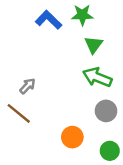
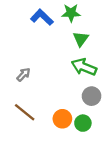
brown line: (19, 113) -> (25, 112), moved
green circle: (110, 151) -> (83, 123), moved

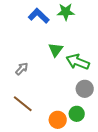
green triangle: (81, 39) -> (56, 50), moved
orange circle: (62, 119) -> (58, 120), moved

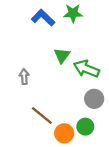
gray arrow: (22, 69) -> (24, 77), turned -48
brown line: (23, 104) -> (42, 116), moved

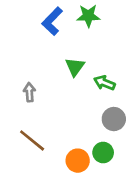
blue L-shape: (43, 18) -> (52, 21), turned -90
green arrow: (86, 69) -> (104, 83), size x0.7
brown line: (42, 116) -> (32, 140), moved

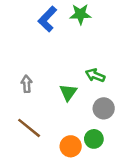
green triangle: (75, 67) -> (68, 92), moved

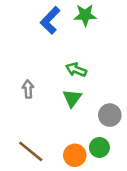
green arrow: (95, 75) -> (76, 70), moved
brown line: (29, 128) -> (31, 151), moved

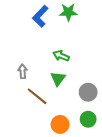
green circle: (99, 147) -> (88, 119), moved
brown line: (31, 151) -> (37, 96), moved

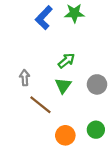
green arrow: (61, 56) -> (66, 61), turned 119
gray circle: (88, 92) -> (97, 84), moved

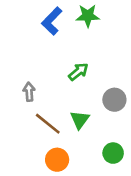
green triangle: (63, 86) -> (80, 120), moved
orange circle: (65, 135) -> (57, 160), moved

